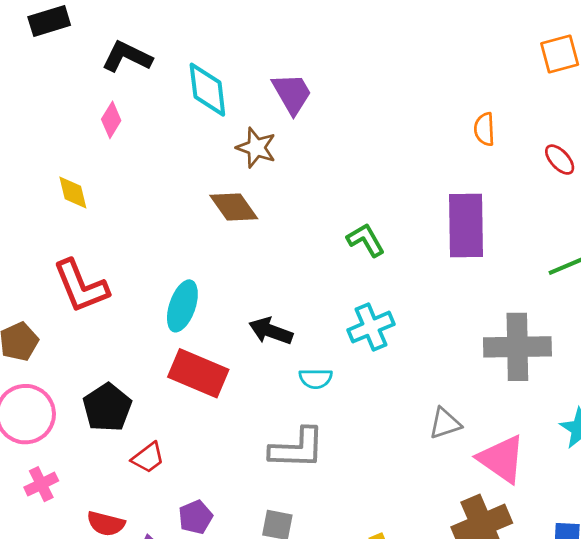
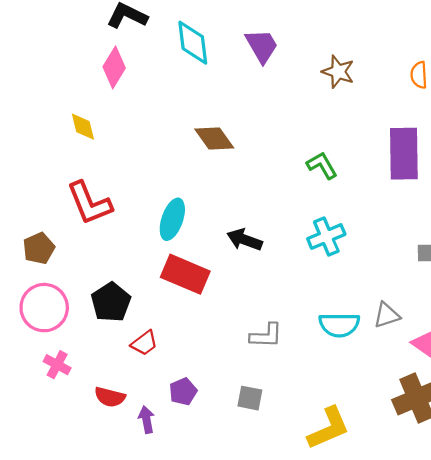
pink diamond: (111, 120) -> (114, 67), size x1.4
brown star: (256, 148) -> (338, 72), moved
cyan semicircle: (316, 379) -> (339, 325), moved, size x1.5
gray L-shape: (297, 448) -> (266, 336), size x0.7
pink cross: (41, 484) -> (57, 365), turned -36

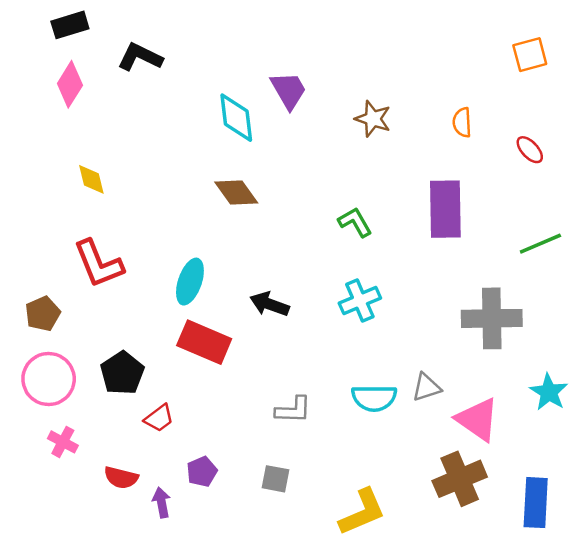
cyan diamond: (193, 43) -> (236, 118), moved
pink diamond: (114, 67) -> (70, 84), moved

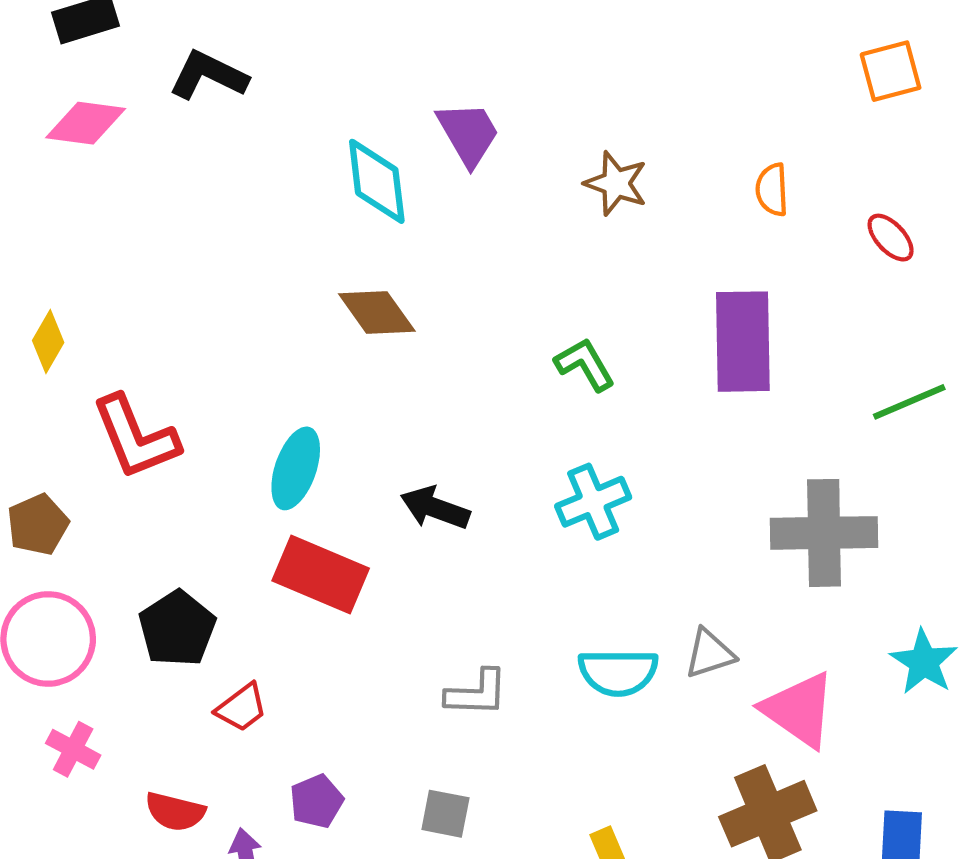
pink diamond: (70, 84) -> (86, 123), turned 66
yellow diamond: (91, 179) -> (48, 342), moved, turned 44

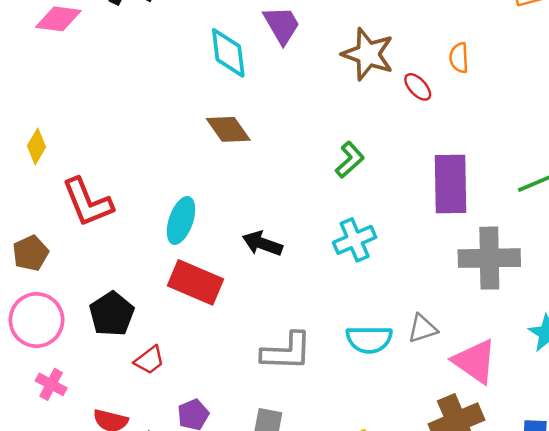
brown star: (616, 183) -> (368, 54), size x1.4
red ellipse: (891, 238) -> (418, 87), moved
purple rectangle: (743, 342) -> (450, 184), moved
green L-shape: (585, 364) -> (350, 160), turned 78
gray L-shape: (477, 693) -> (287, 352), size x1.4

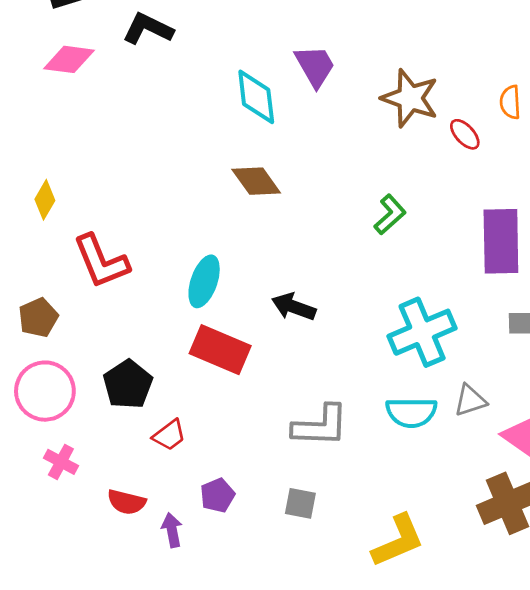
cyan cross: (355, 240) -> (422, 332), moved, size x1.4

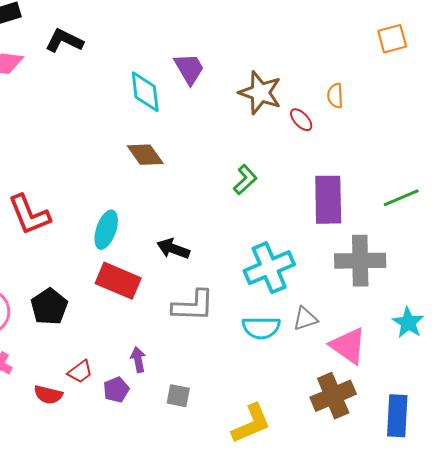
gray L-shape: (320, 426) -> (193, 306), moved
red trapezoid: (169, 435) -> (80, 372), moved
purple arrow: (172, 530) -> (138, 360), moved

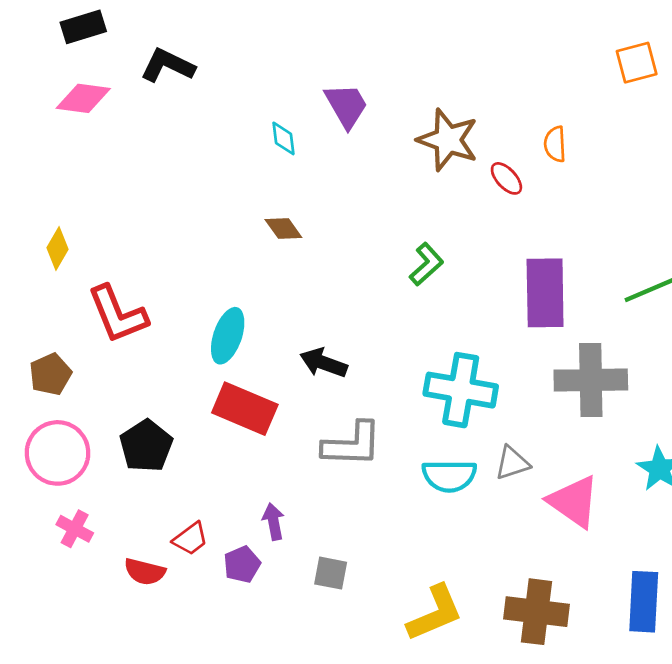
cyan diamond: (145, 92) -> (283, 138), size x0.6
brown diamond: (145, 155) -> (283, 228), size x0.7
cyan cross: (269, 268) -> (461, 390), turned 33
brown cross: (333, 396) -> (536, 612), moved, turned 30

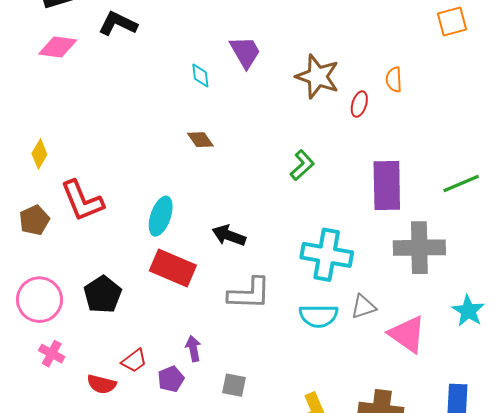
red ellipse: (506, 178) -> (359, 104), turned 60
brown pentagon: (50, 374) -> (34, 220), moved

